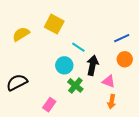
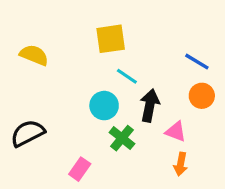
yellow square: (54, 24) -> (111, 39), moved, turned -36
yellow semicircle: (21, 34) -> (34, 55), turned 54
blue line: (122, 38) -> (197, 62), turned 56

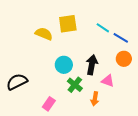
yellow semicircle: (34, 55) -> (44, 34), moved
cyan line: (127, 76) -> (103, 28), moved
orange arrow: (181, 164) -> (95, 99), moved

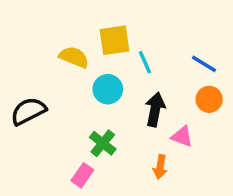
cyan line: (103, 28) -> (145, 62), moved, turned 32
cyan circle: (64, 65) -> (108, 89), moved
black semicircle: (17, 82) -> (28, 111), moved
green cross: (75, 85) -> (103, 143), moved

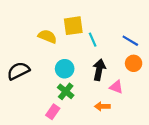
cyan circle: (108, 89) -> (65, 69), moved
orange arrow: (160, 167) -> (102, 106), turned 80

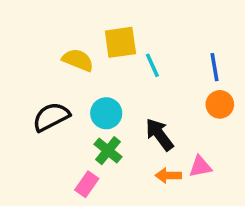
blue line: (130, 41) -> (215, 67), turned 49
black arrow: (99, 70) -> (159, 135), moved, turned -48
black semicircle: (18, 71) -> (51, 117), moved
pink triangle: (116, 87) -> (200, 167), moved, turned -32

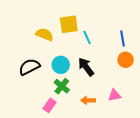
black arrow: (159, 135) -> (86, 67), moved
orange arrow: (168, 175) -> (88, 100), moved

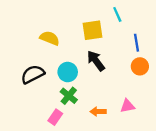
yellow square: (69, 24) -> (92, 30), moved
cyan line: (87, 37) -> (117, 14), moved
black arrow: (86, 67) -> (96, 61), moved

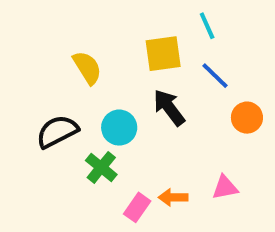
yellow semicircle: (50, 38) -> (87, 68), turned 36
blue line: (136, 43) -> (215, 76), moved, turned -36
green cross: (69, 96) -> (101, 167), moved
pink rectangle: (55, 117) -> (137, 207), moved

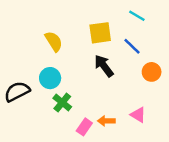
cyan line: (207, 26) -> (137, 16), moved, turned -35
cyan circle: (119, 128) -> (50, 78), moved
black semicircle: (57, 132) -> (17, 92), moved
pink triangle: (225, 187) -> (138, 115), turned 42

